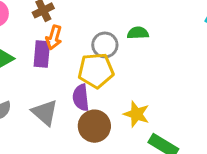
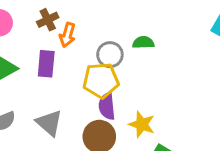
orange arrow: (54, 37) -> (67, 35), moved
purple semicircle: (81, 98) -> (107, 106), moved

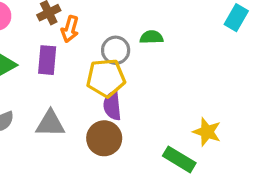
gray triangle: (49, 123) -> (50, 124), turned -40
yellow star: (142, 124) -> (207, 132), moved

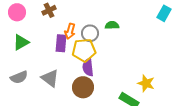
orange arrow: (70, 29) -> (70, 31), moved
purple rectangle: (47, 60) -> (61, 43), moved
gray triangle: (50, 124) -> (50, 78), turned 36

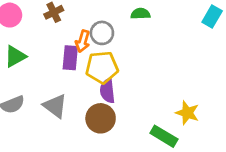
green semicircle: (112, 25) -> (140, 14), moved
gray circle: (90, 33) -> (102, 33), moved

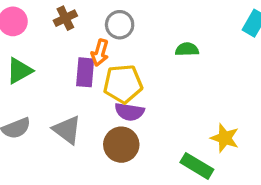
green semicircle: (140, 14) -> (187, 49), moved
gray circle: (102, 33) -> (120, 25), moved
purple semicircle: (107, 91) -> (129, 112), turned -75

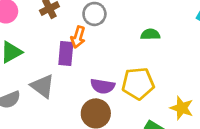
yellow pentagon: (123, 84) -> (138, 83), moved
gray triangle: (67, 130) -> (43, 86), moved

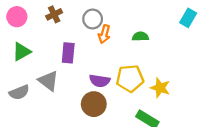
orange arrow: (78, 37) -> (104, 34), moved
yellow star: (182, 108) -> (160, 88), moved

